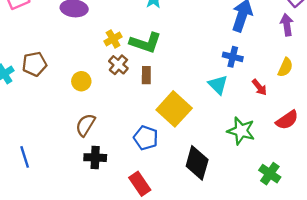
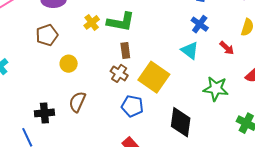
blue cross: (233, 57) -> (200, 24), turned 30
brown pentagon: (34, 64) -> (47, 35), moved
brown cross: (118, 65) -> (119, 73), moved
black cross: (95, 158) -> (44, 113), moved

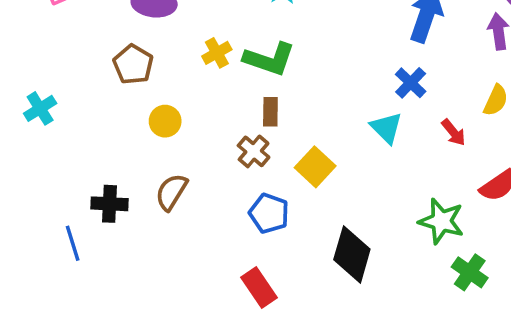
brown pentagon: (47, 35) -> (133, 64), turned -30
yellow square: (154, 77) -> (315, 167), size x0.7
green star: (216, 89) -> (441, 221), moved

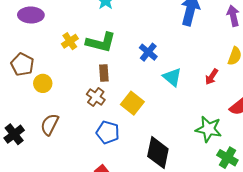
brown pentagon: (133, 64) -> (22, 64), moved
blue cross: (411, 83) -> (148, 52), moved
red arrow: (454, 132) -> (212, 77), turned 77
black cross: (109, 204) -> (14, 134), turned -36

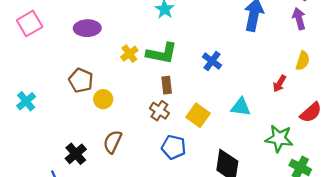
cyan triangle: (172, 77) -> (241, 107), moved, turned -30

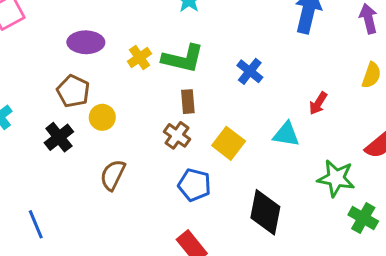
purple ellipse: (87, 28) -> (86, 42), moved
red arrow: (280, 84) -> (318, 103), moved
black cross: (76, 154) -> (59, 137), moved

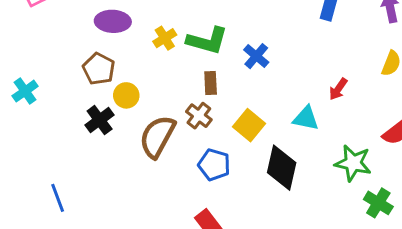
blue cross: (250, 71) -> (256, 56), moved
black cross: (59, 137) -> (100, 120), moved
brown semicircle: (113, 175) -> (157, 136), moved, size x1.4
black diamond: (265, 212) -> (282, 168), moved

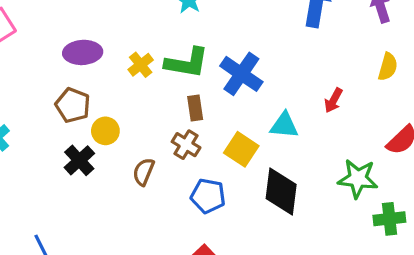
blue cross: (256, 56) -> (241, 74), size x1.5
cyan triangle: (306, 118) -> (284, 125), moved
brown semicircle: (157, 136) -> (144, 172), size x0.6
green cross: (378, 203) -> (389, 219), turned -32

